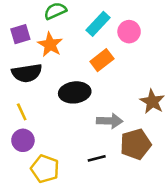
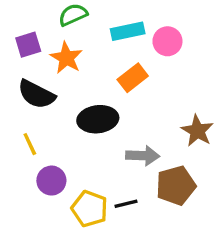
cyan rectangle: (98, 24) -> (128, 31), turned 35
black semicircle: (27, 73) -> (36, 94), turned 36
purple circle: (23, 140) -> (51, 181), moved
yellow pentagon: (45, 169) -> (90, 209), moved

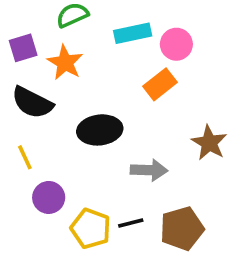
orange rectangle: (133, 78) -> (160, 84), moved
brown pentagon: (176, 186) -> (182, 228), moved

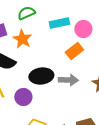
gray arrow: (149, 170) -> (68, 80), moved
purple circle: (49, 197) -> (23, 97), moved

